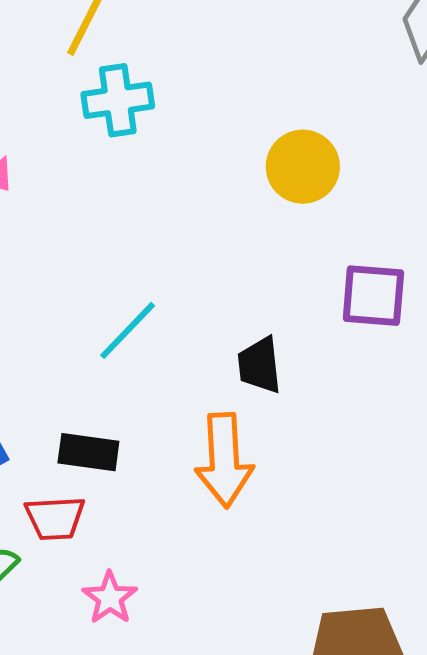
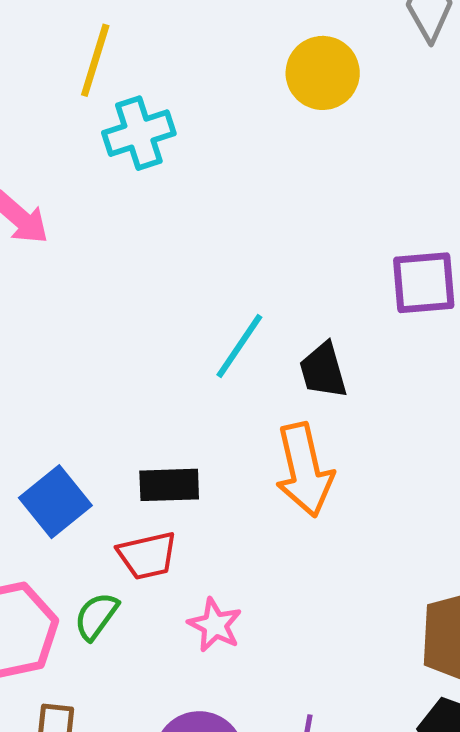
yellow circle: (303, 167) -> (323, 73), moved
cyan line: (128, 330) -> (239, 346), moved

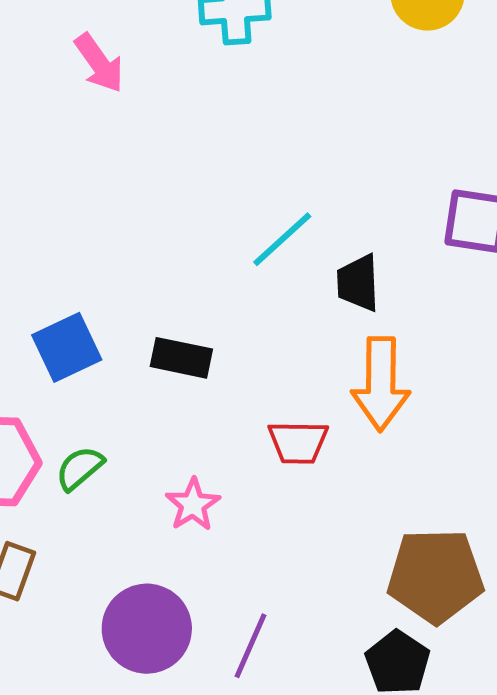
orange arrow: (304, 470) -> (381, 384), moved
red trapezoid: (147, 556) -> (298, 442), moved

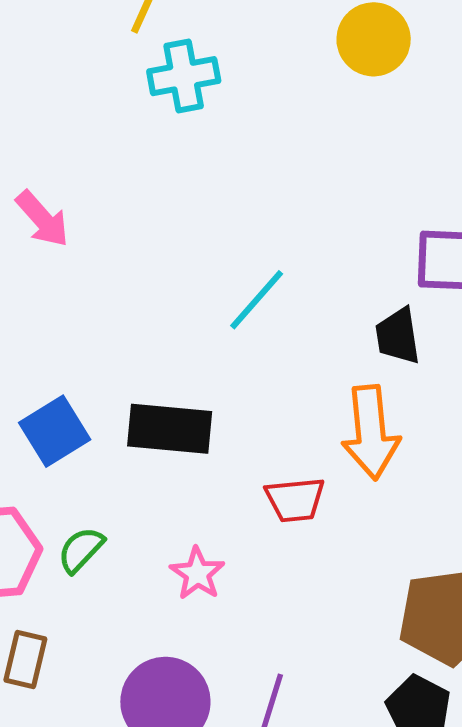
pink arrow: (99, 63) -> (42, 219), moved
black trapezoid: (358, 283) -> (398, 336), moved
black rectangle: (181, 358) -> (170, 429), size x1.4

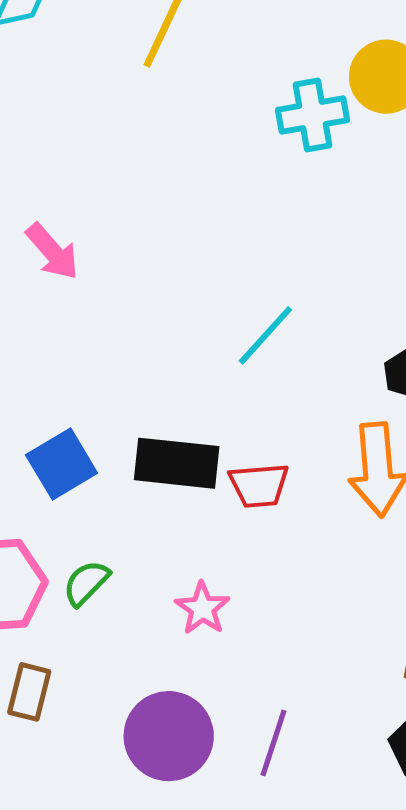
cyan cross: (184, 76) -> (313, 115), moved
red trapezoid: (295, 500) -> (259, 485), moved

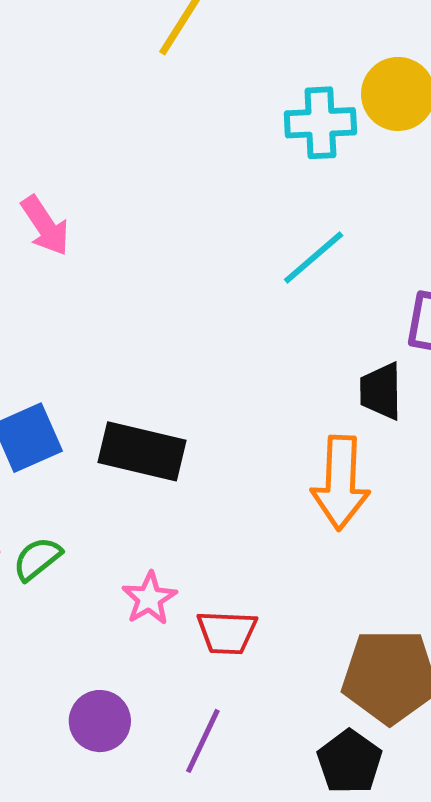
cyan line: (265, 335) -> (314, 257), moved
red trapezoid: (259, 485) -> (227, 632), moved
purple circle: (169, 736) -> (100, 721), size x0.7

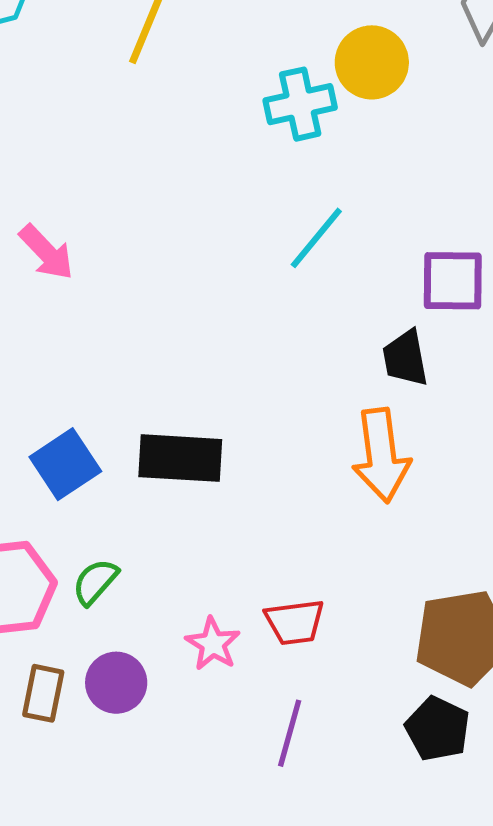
pink star: (149, 598) -> (213, 644), moved
purple circle: (100, 721) -> (116, 683), moved

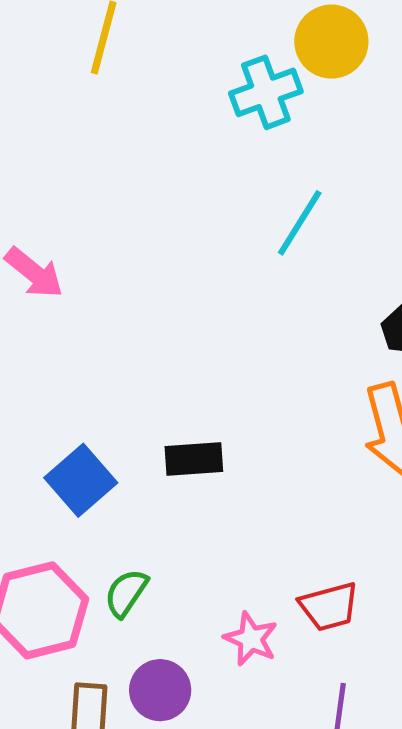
black rectangle: (180, 458) -> (194, 459), size x0.7

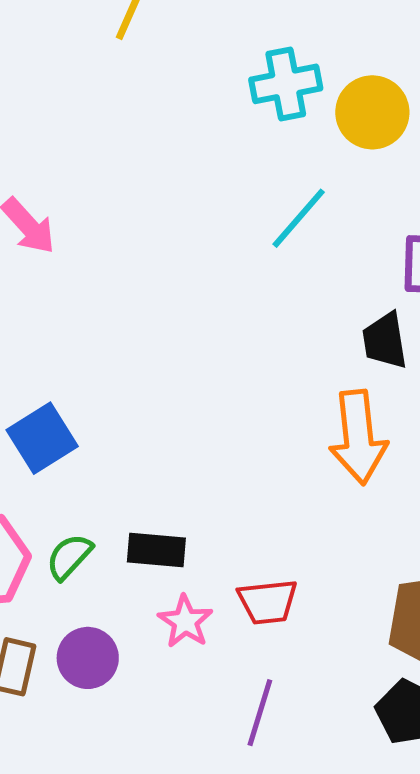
yellow circle: (331, 42) -> (372, 112), moved
black rectangle: (194, 459) -> (156, 550), moved

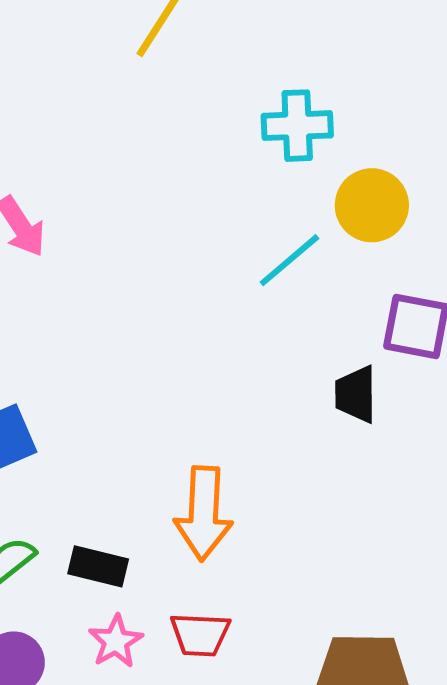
yellow circle: (372, 112) -> (372, 205), moved
orange arrow: (358, 437) -> (204, 513), moved

